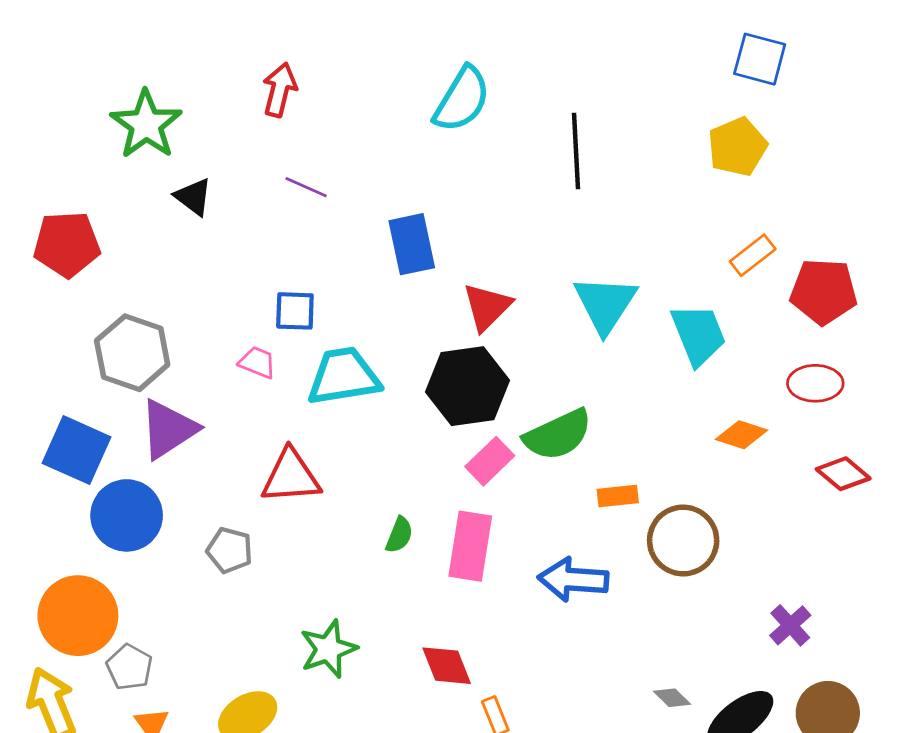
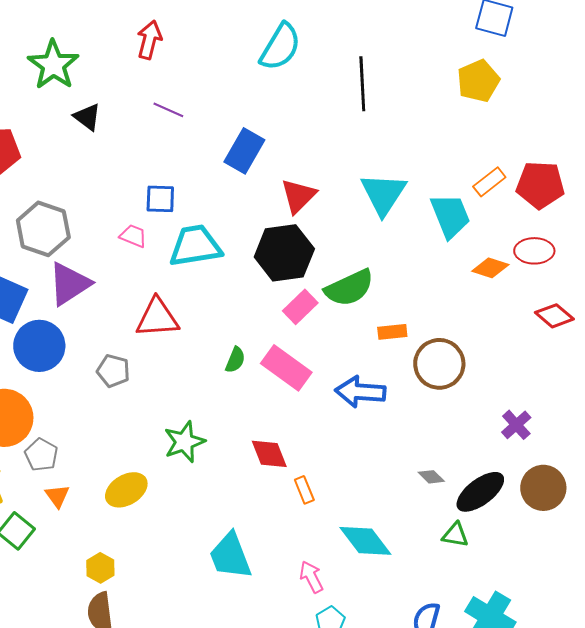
blue rectangle: (412, 244) -> (244, 151), turned 42
orange rectangle: (753, 255) -> (489, 182), moved
orange diamond: (742, 435) -> (490, 268), moved
pink rectangle: (470, 546) -> (286, 368), turned -63

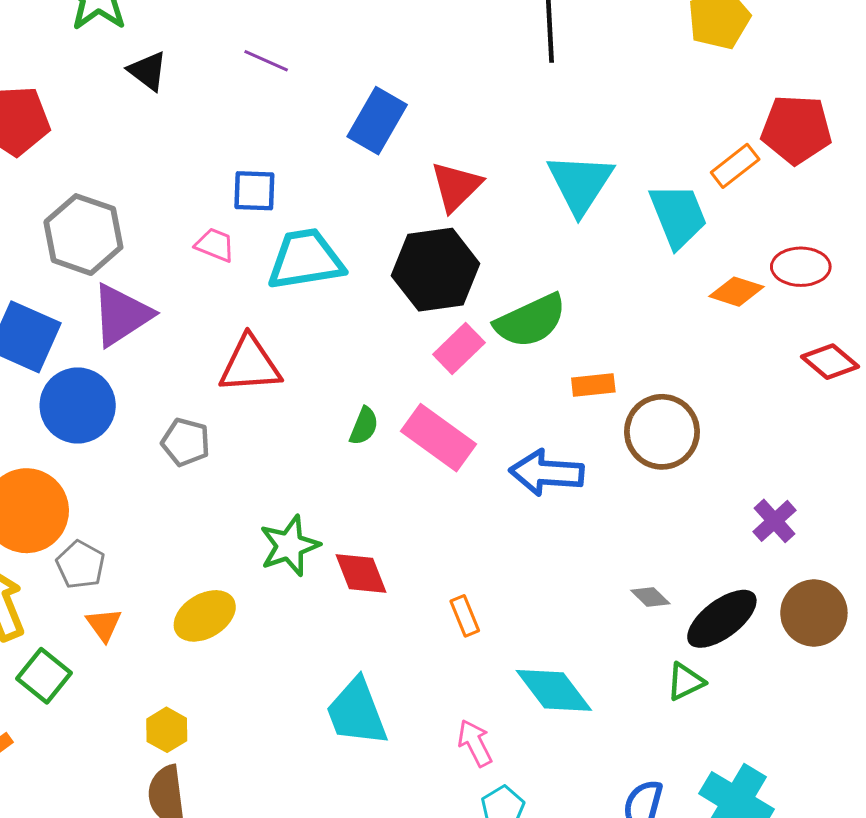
red pentagon: (540, 185) -> (796, 129), moved
red diamond: (269, 454) -> (361, 574), moved
green triangle: (455, 535) -> (685, 682), turned -36

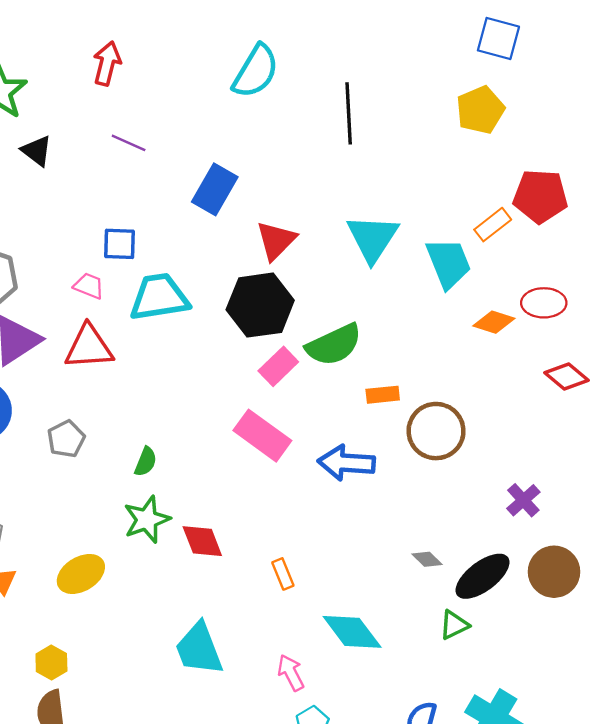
red triangle: (250, 365) -> (89, 347), moved
green semicircle: (364, 426) -> (146, 462), moved
gray pentagon: (186, 442) -> (66, 439), turned 30

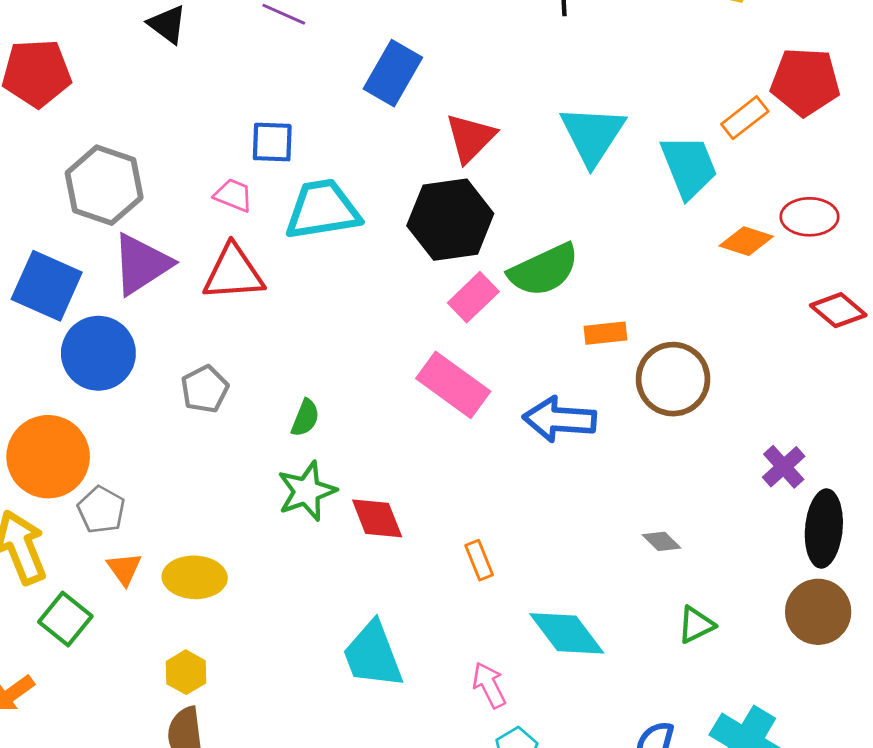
brown circle: (554, 572) -> (818, 612), moved
yellow ellipse: (81, 574) -> (195, 577), moved, turned 33
black ellipse: (483, 576) -> (824, 529), moved, turned -48

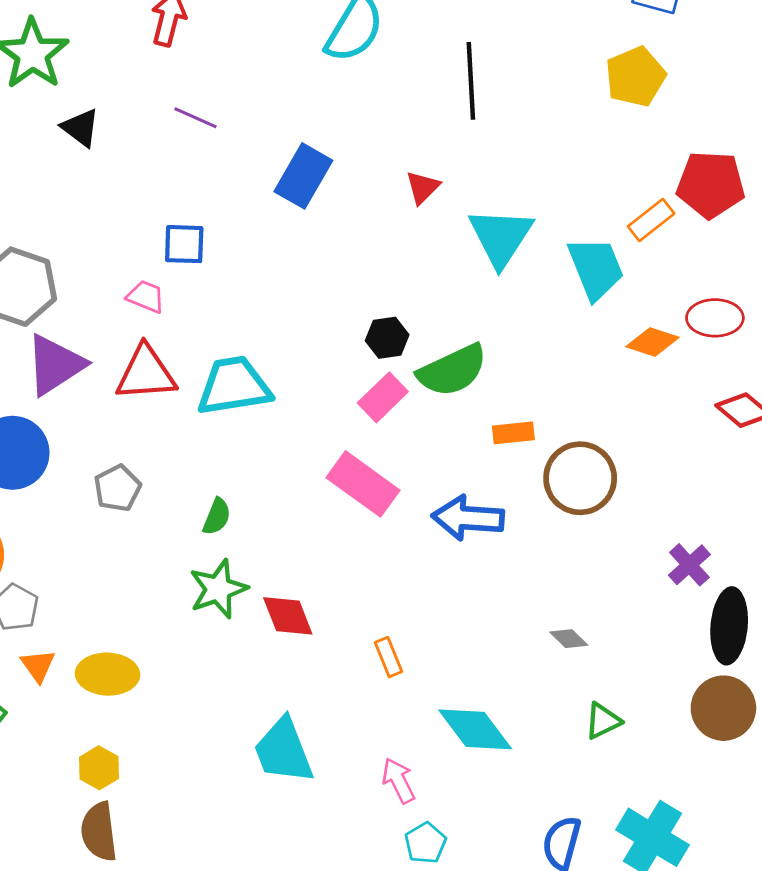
red triangle: (470, 138) -> (423, 187), moved, size x0.7
cyan trapezoid: (322, 210) -> (234, 386), moved
black hexagon: (450, 220) -> (387, 338), moved, size x0.5

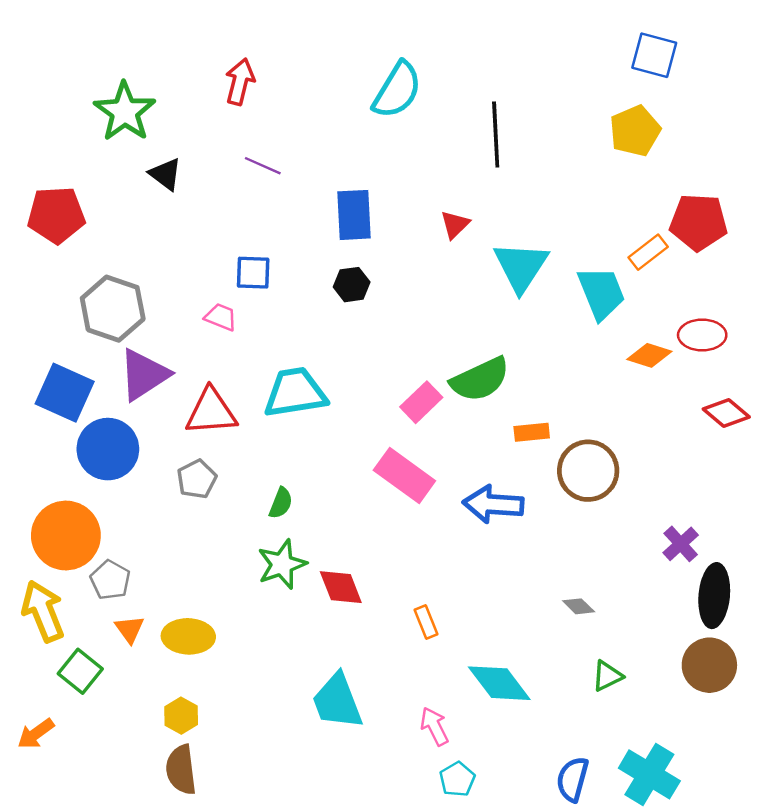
blue rectangle: (303, 176) -> (354, 215), turned -33
black hexagon: (387, 338) -> (352, 285), moved
red triangle: (146, 373) -> (211, 412), moved

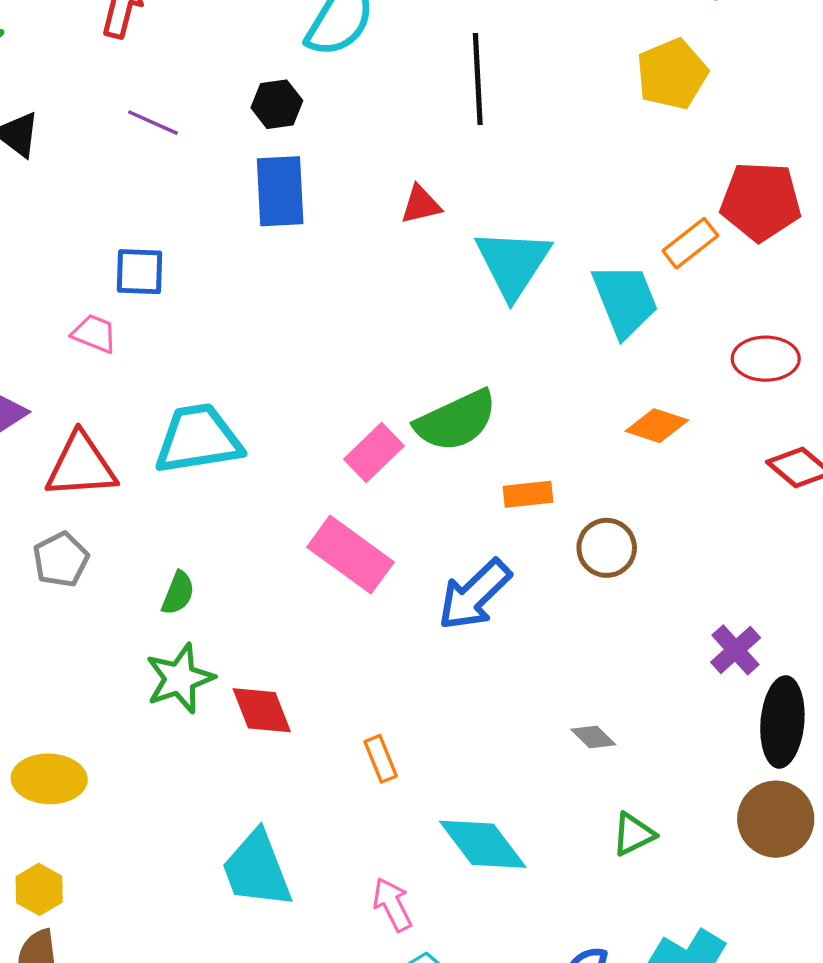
red triangle: (455, 225) -> (421, 205), turned 32
black hexagon: (352, 285) -> (277, 104), moved
orange diamond: (649, 355) -> (657, 426), moved
brown circle: (588, 471) -> (607, 548), size x0.7
blue arrow: (493, 504) -> (474, 595), turned -48

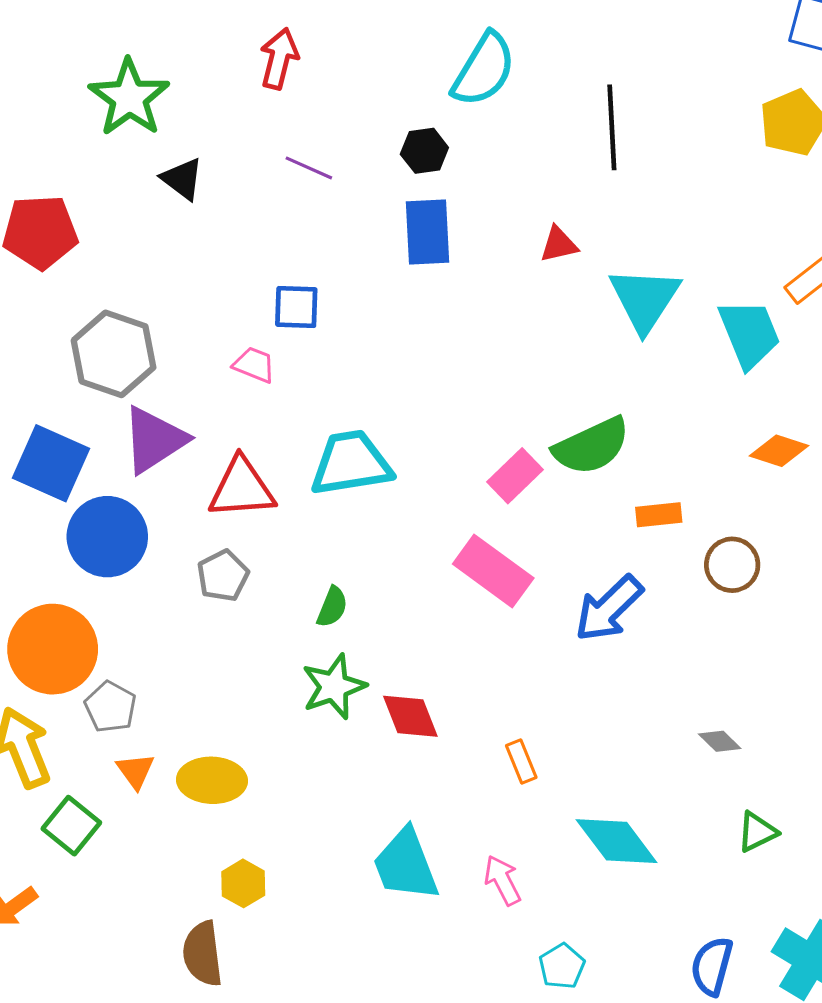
yellow hexagon: (39, 889) -> (243, 883), moved
pink arrow: (392, 904) -> (503, 880), moved

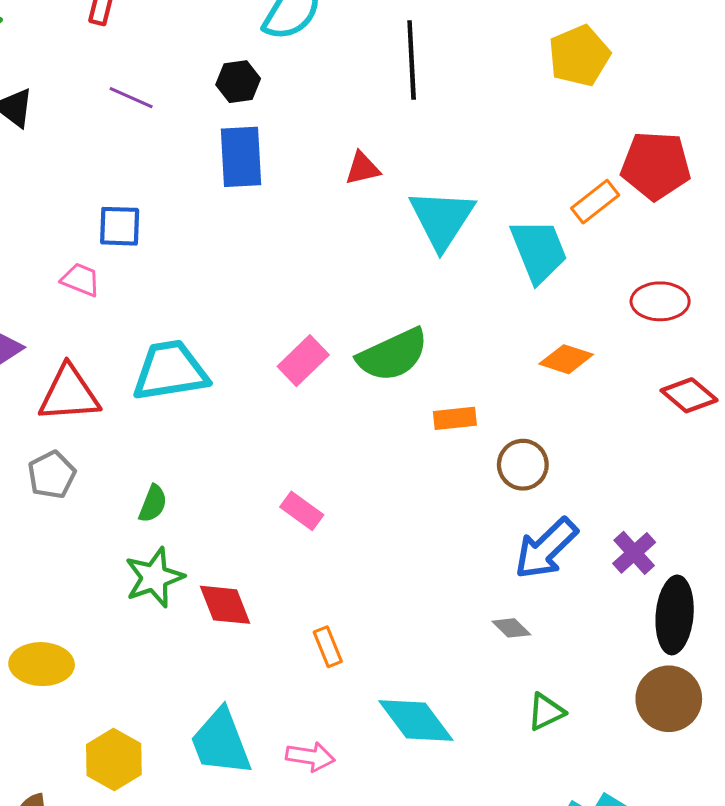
pink rectangle: (515, 476) -> (303, 361), moved
pink rectangle: (493, 571) -> (302, 511), moved, size x0.6
blue arrow: (609, 608) -> (546, 548), moved
pink arrow: (503, 880) -> (310, 757), turned 126
yellow hexagon: (243, 883) -> (114, 759), moved, size x1.4

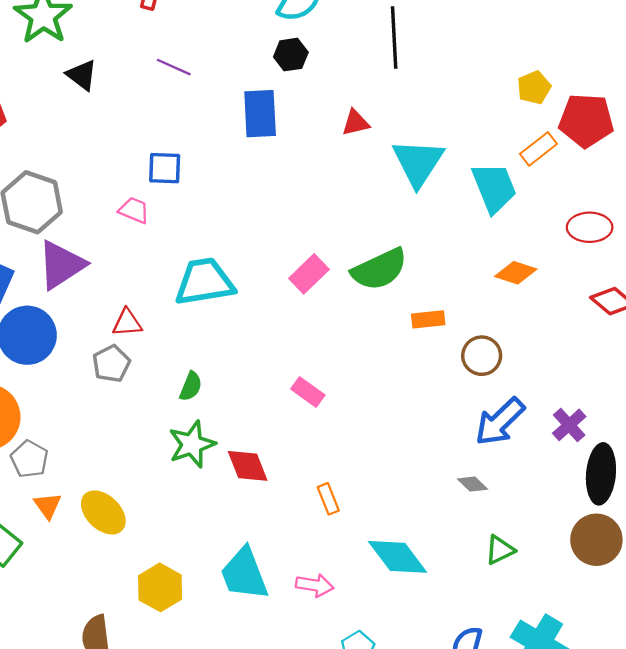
yellow pentagon: (579, 56) -> (534, 88), moved, size x0.7
black hexagon: (238, 82) -> (291, 55), moved
red triangle: (69, 394) -> (127, 323), moved, size x0.6
yellow ellipse: (42, 664) -> (103, 512), turned 42

